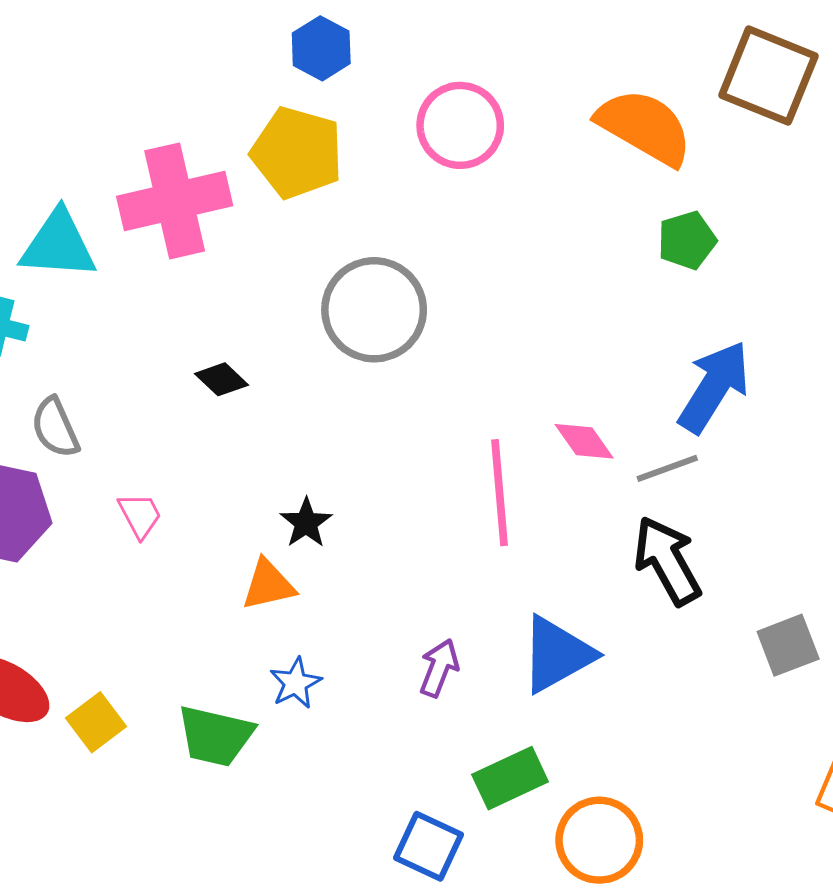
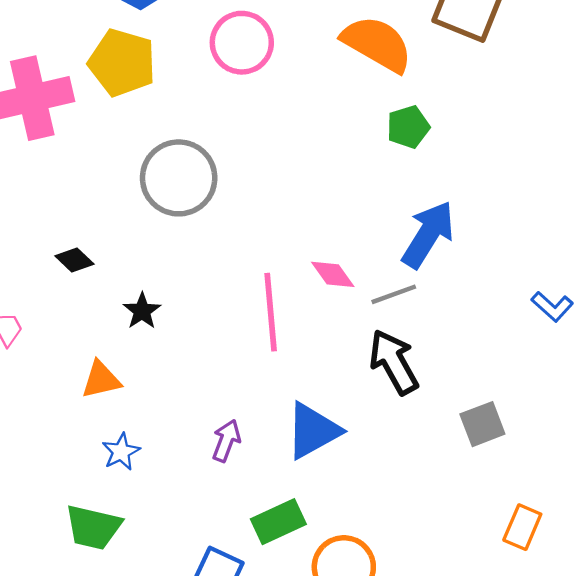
black diamond: (221, 379) -> (74, 260), moved
black star: (306, 523) -> (142, 311), moved
green trapezoid: (215, 736) -> (93, 527), moved

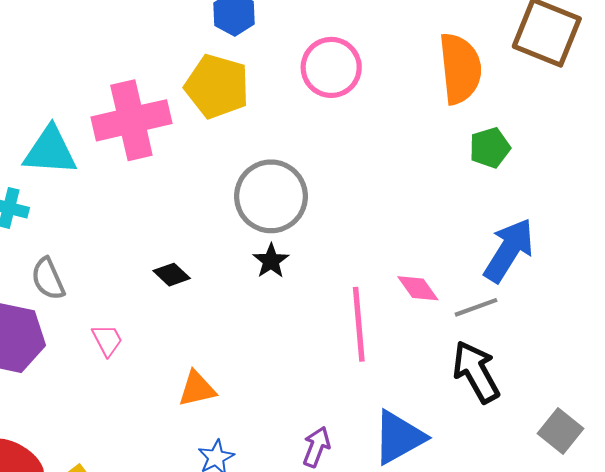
orange semicircle: (377, 44) -> (460, 68), turned 54
black star: (142, 311) -> (271, 261), moved
gray square: (482, 424) -> (561, 431), turned -30

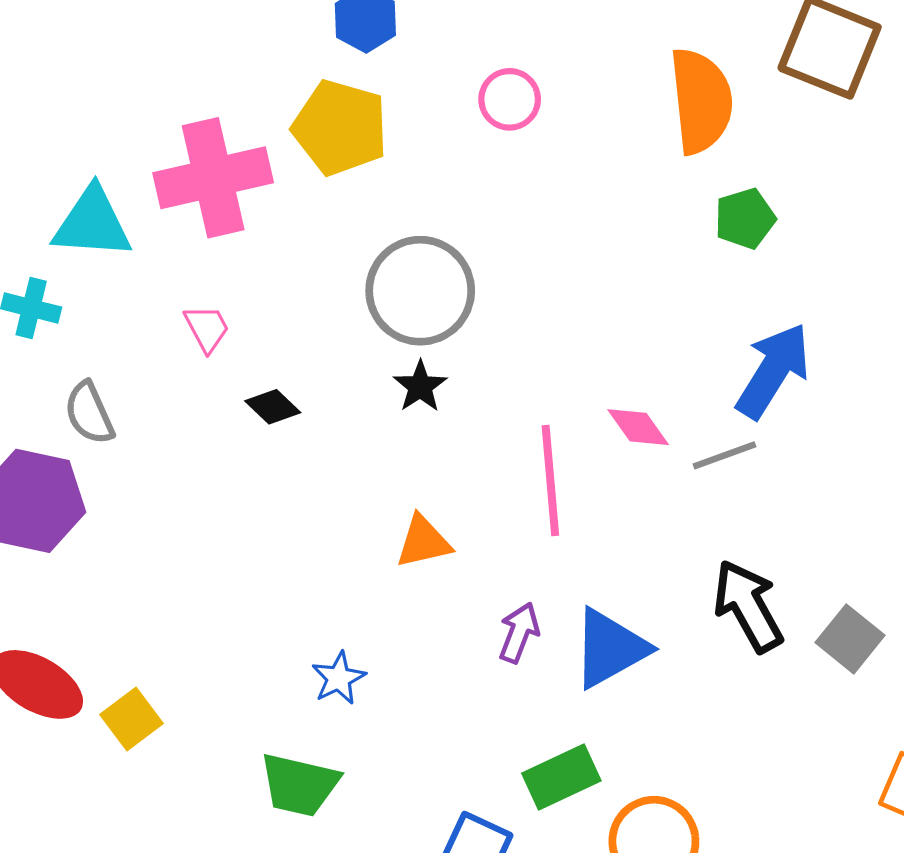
pink circle: (331, 67) -> (510, 99), size x0.7
pink trapezoid: (107, 340) -> (207, 328), moved
black arrow: (476, 372) -> (748, 606), moved
orange triangle: (197, 389) -> (423, 542), moved
purple arrow: (316, 447) -> (519, 633), moved

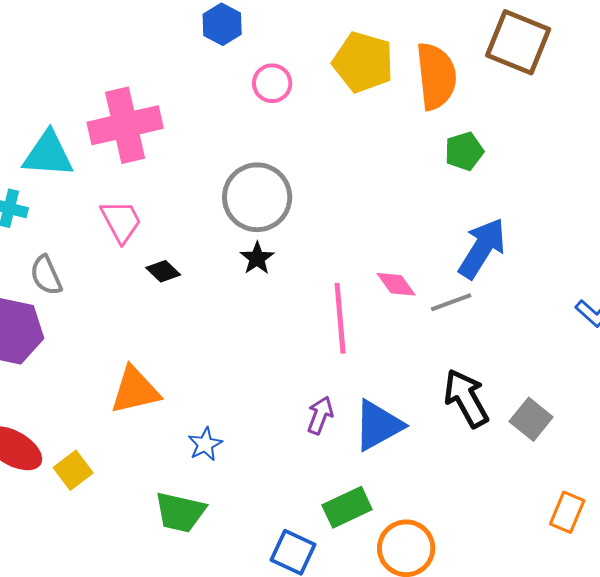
pink circle: (510, 99) -> (272, 83), moved
yellow pentagon: (340, 128) -> (363, 62), moved
pink trapezoid: (207, 328) -> (121, 221), size x1.4
orange triangle: (423, 542) -> (135, 390), moved, size x1.4

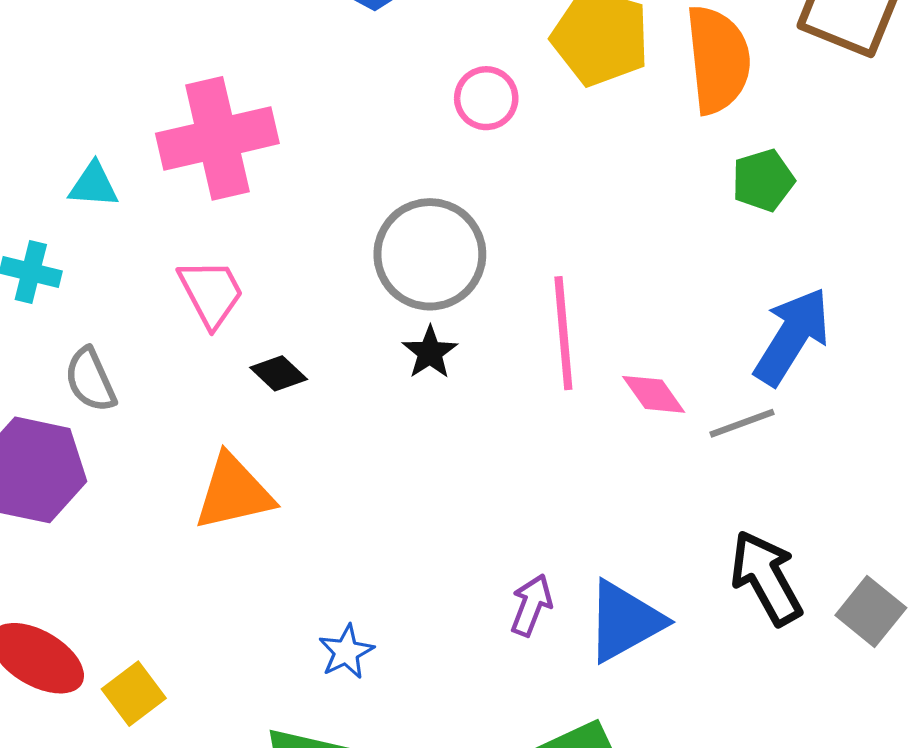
pink circle: (272, 83) -> (486, 98), moved
cyan triangle: (48, 154) -> (94, 185), size x0.6
pink line: (340, 318) -> (563, 333), moved
orange triangle: (135, 390) -> (234, 492), moved

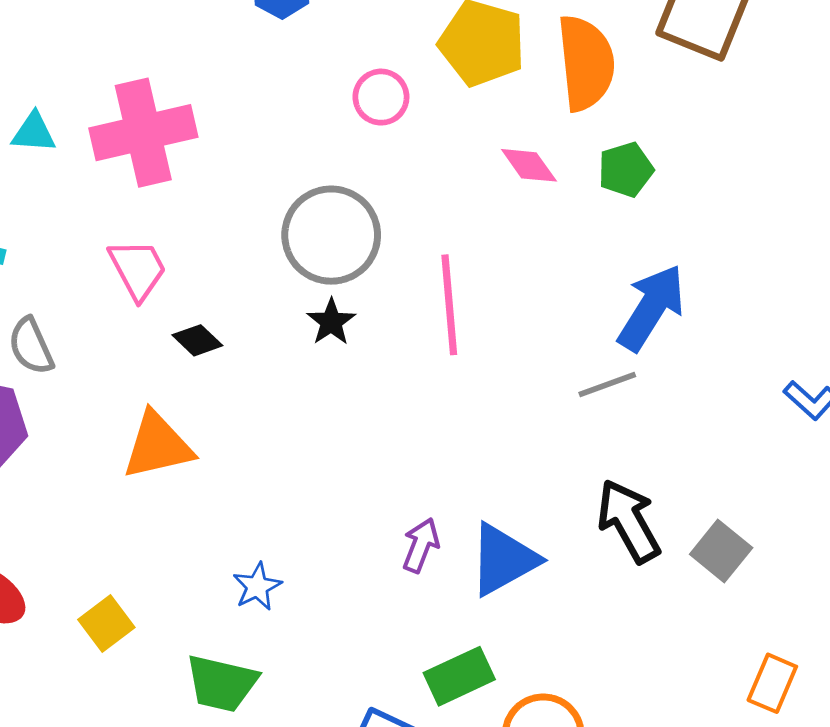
cyan triangle: (94, 185) -> (34, 133), moved
pink diamond: (654, 394) -> (529, 165), moved
yellow square: (134, 694) -> (106, 624), moved

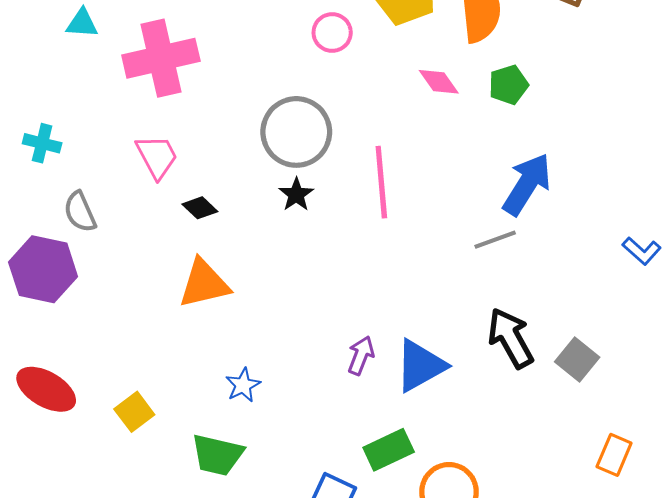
cyan triangle: (34, 133) -> (82, 23), moved
orange triangle: (158, 446) -> (204, 284), moved

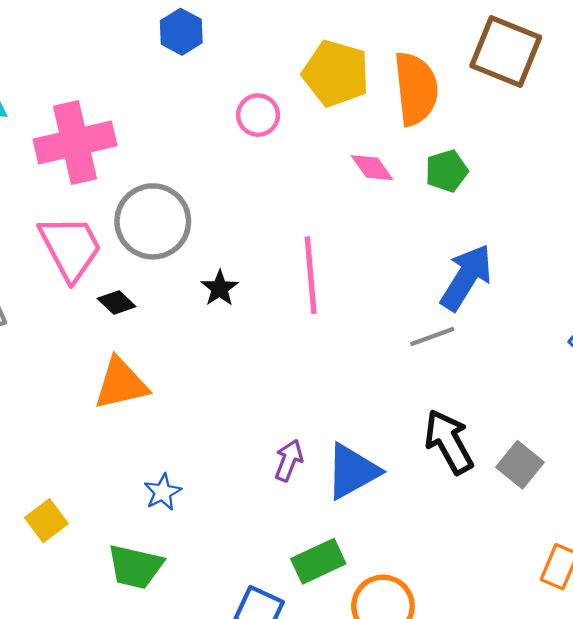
gray circle: (296, 132) -> (153, 221), moved
pink trapezoid: (157, 157) -> (71, 248), size x1.4

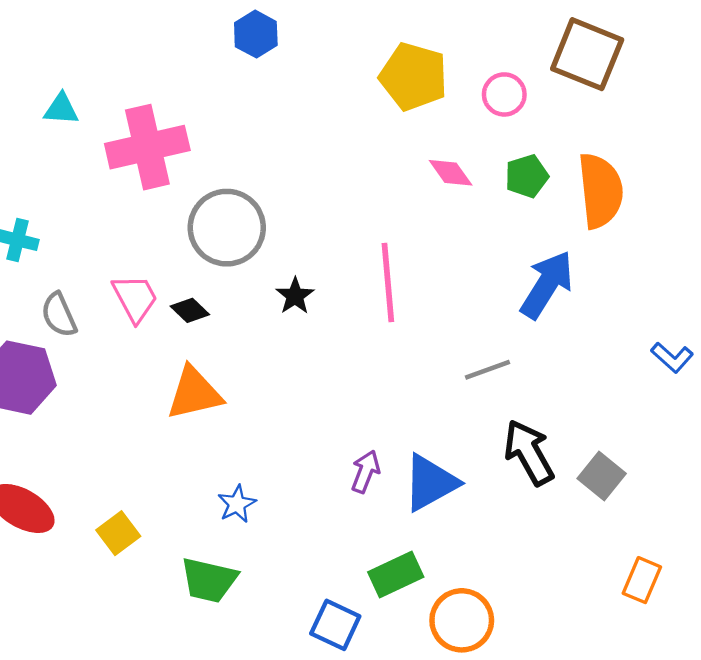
orange semicircle: (416, 89) -> (600, 191), moved
pink circle: (258, 115) -> (504, 94), moved
pink trapezoid: (71, 248) -> (135, 298), moved, size x0.7
gray line: (432, 336) -> (487, 370), moved

